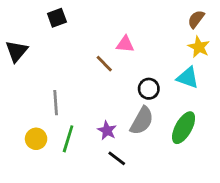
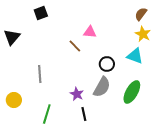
yellow circle: (36, 139) -> (14, 100), moved
green line: (68, 139) -> (47, 114), moved
black line: (117, 158) -> (84, 114), turned 40

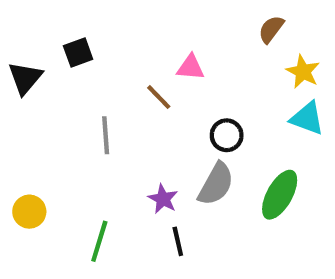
black square: (41, 13) -> (78, 53), moved
brown semicircle: (141, 14) -> (271, 29), moved
cyan triangle: (135, 56) -> (307, 118), moved
gray line: (40, 74) -> (106, 135), moved

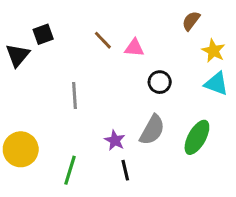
black square: (78, 53) -> (43, 34), moved
brown line: (159, 97) -> (103, 40), moved
black circle: (227, 135) -> (160, 82), moved
yellow circle: (29, 212) -> (21, 149), size x1.5

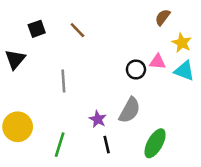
brown line: (103, 40) -> (77, 30), moved
pink triangle: (134, 48) -> (158, 62), moved
black triangle: (18, 55) -> (15, 59), moved
green ellipse: (197, 137) -> (155, 143), moved

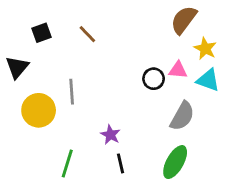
brown semicircle: (163, 17) -> (184, 20), size x1.5
gray semicircle: (130, 110) -> (182, 116), moved
yellow circle: (18, 127) -> (39, 110), moved

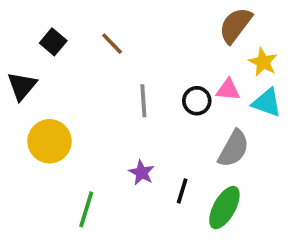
black square: (41, 33) -> (53, 42), turned -30
gray line: (72, 92) -> (143, 101), moved
black line: (120, 163) -> (182, 191), moved, turned 30

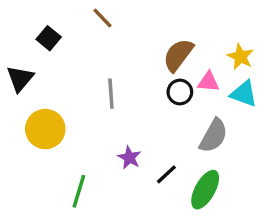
brown semicircle: (235, 25) -> (178, 55), moved
brown line: (112, 44) -> (102, 18), moved
gray line: (143, 101) -> (111, 94), moved
black line: (182, 191) -> (166, 174), turned 30

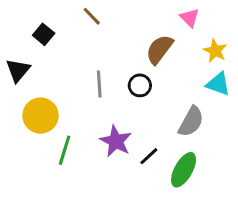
pink triangle: (208, 82) -> (190, 18), moved, turned 40
black circle: (180, 92) -> (140, 85), moved
purple star: (129, 158) -> (116, 141), size x1.5
green line: (79, 191) -> (65, 150), moved

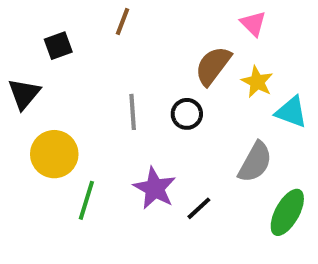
brown line: (92, 16) -> (123, 22), turned 65
black square: (44, 34) -> (58, 46), turned 30
yellow star: (215, 51) -> (257, 82), moved
green ellipse: (184, 170) -> (287, 212), moved

